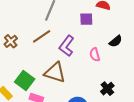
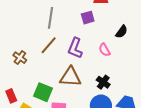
black cross: (107, 89) -> (103, 82), moved

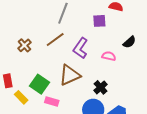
pink semicircle: (105, 50) -> (109, 56), turned 120
brown triangle: (70, 77) -> (70, 75), turned -40

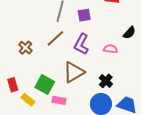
purple square: (99, 21) -> (84, 15), moved

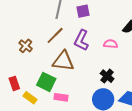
brown triangle: (74, 72) -> (63, 61), moved, turned 40

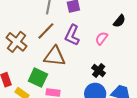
pink semicircle: (111, 44) -> (101, 38), turned -56
brown cross: (26, 46) -> (17, 42), size x1.5

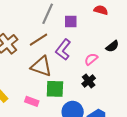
black cross: (99, 71) -> (89, 81), moved
green square: (38, 78) -> (55, 89), moved, turned -36

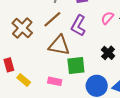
pink semicircle: (91, 59) -> (107, 18), moved

